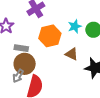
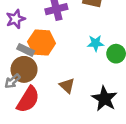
orange hexagon: (50, 36) -> (42, 43), moved
brown triangle: (72, 54) -> (67, 86), moved

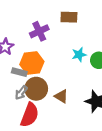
brown circle: (24, 69) -> (36, 89), moved
gray arrow: (12, 81) -> (21, 93), moved

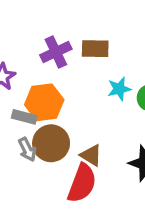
brown rectangle: (69, 17) -> (95, 49), moved
gray arrow: (21, 93) -> (27, 149), turned -64
red semicircle: (30, 115) -> (82, 183), moved

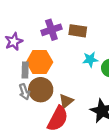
gray rectangle: (24, 117) -> (25, 70), turned 70
brown triangle: (91, 155) -> (66, 101), turned 42

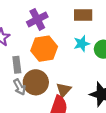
brown rectangle: (78, 31) -> (83, 15), moved
orange hexagon: (40, 62) -> (44, 49), moved

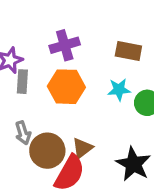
gray rectangle: (17, 65) -> (22, 82), moved
brown circle: (36, 82) -> (47, 151), moved

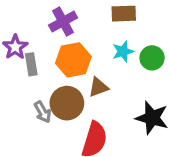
brown triangle: (82, 148) -> (98, 87), moved, turned 30
brown circle: (47, 151) -> (67, 103), moved

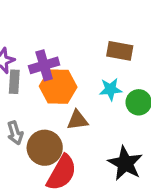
purple cross: (63, 22) -> (44, 65), moved
brown circle: (67, 103) -> (45, 148), moved

